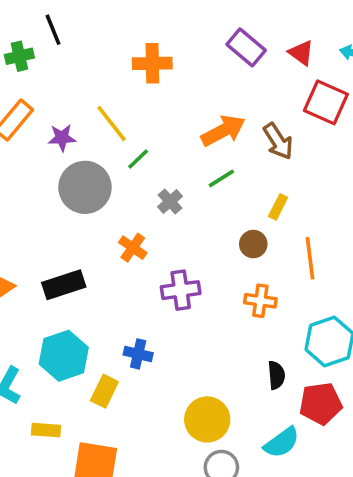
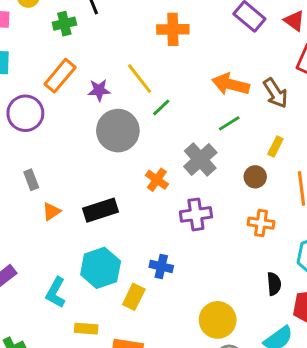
orange arrow: (223, 131) -> (231, 84), turned -138
gray cross: (170, 202) -> (200, 160), moved, size x1.6

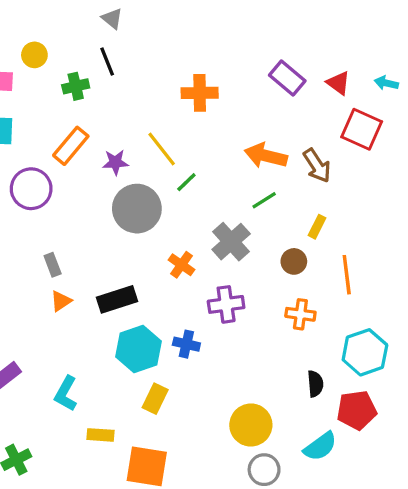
gray rectangle: (31, 180) -> (53, 265), moved
blue cross: (161, 266) -> (186, 344), moved
cyan hexagon: (101, 268) -> (139, 349), moved

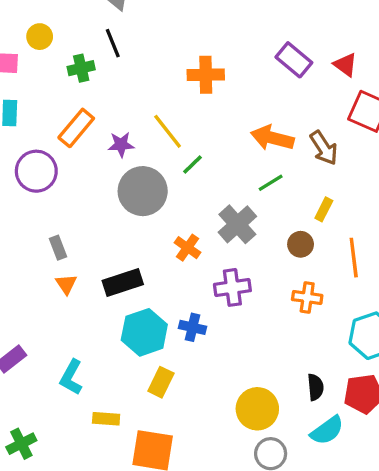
orange triangle: (61, 301) -> (66, 284), turned -30
black semicircle: (315, 384) -> (315, 387), moved

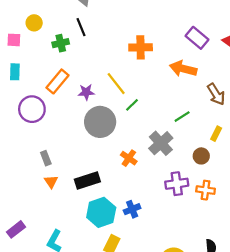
orange arrow: (272, 138) -> (183, 69), moved
purple cross: (232, 287) -> (177, 184), moved
blue cross: (193, 327) -> (132, 209), turned -35

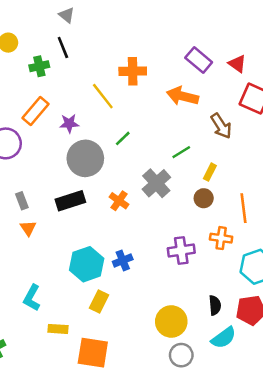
yellow line: (116, 84) -> (103, 96), moved
yellow rectangle: (216, 134) -> (210, 172), moved
black rectangle: (87, 180) -> (70, 201), moved
purple cross: (177, 184) -> (181, 251), moved
orange cross: (206, 190) -> (221, 238), moved

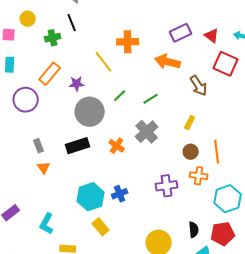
purple rectangle: (199, 60) -> (181, 33), turned -65
green line: (181, 152) -> (151, 99), moved
brown circle: (204, 198) -> (191, 152), moved
yellow rectangle: (99, 302) -> (101, 227), turned -66

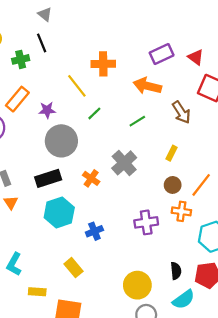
green line: (120, 96) -> (94, 113), moved
green line: (151, 99) -> (137, 121), moved
orange line: (217, 152) -> (201, 185), turned 45
cyan hexagon: (91, 197) -> (59, 212), moved

